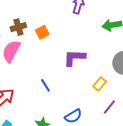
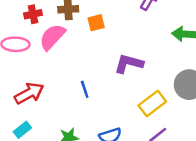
yellow rectangle: (100, 84) -> (152, 103), size x1.5

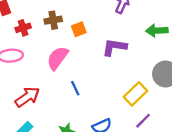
pink semicircle: (52, 37) -> (58, 58), moved
purple L-shape: (129, 64) -> (114, 47), moved

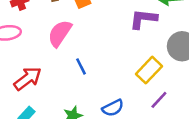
purple L-shape: (114, 47) -> (143, 19), moved

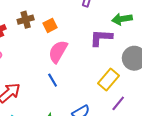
pink semicircle: (60, 33) -> (58, 52), moved

